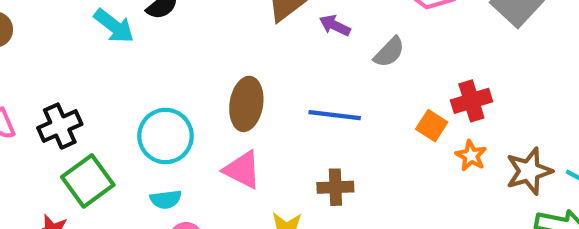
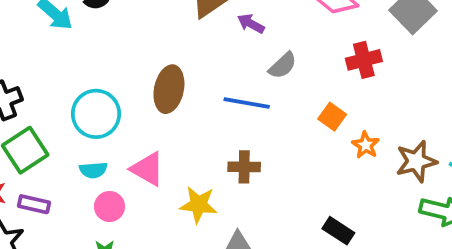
gray semicircle: (389, 52) -> (283, 65), moved
red cross: (471, 101) -> (364, 60), moved
pink triangle: (242, 170) -> (147, 169), moved

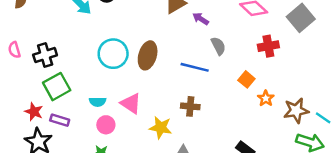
gray semicircle: (283, 65) -> (218, 46), turned -78
cyan circle: (96, 114) -> (113, 54), moved

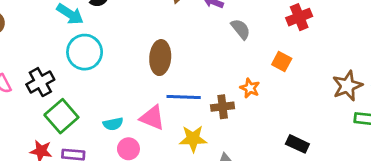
cyan circle: (113, 54) -> (85, 52), moved
blue line: (195, 67) -> (184, 97), moved
orange star: (266, 98) -> (250, 88), moved

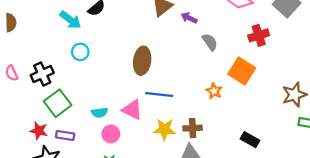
cyan circle: (85, 52) -> (80, 52), size x0.6
orange square: (282, 62) -> (242, 71), size x1.6
brown cross: (223, 107) -> (193, 128), moved

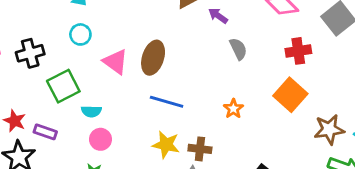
orange square: (242, 71) -> (290, 95), moved
green square: (58, 103) -> (63, 86), moved
pink triangle: (132, 110) -> (115, 62), moved

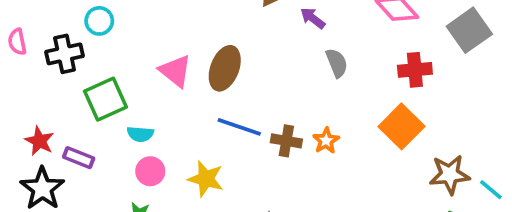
cyan circle: (80, 34) -> (99, 21), moved
yellow star: (166, 145) -> (206, 179), moved
brown cross: (200, 149) -> (286, 141), moved

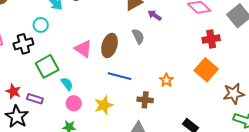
gray semicircle: (337, 63) -> (138, 36), moved
cyan semicircle: (140, 134) -> (67, 84), turned -128
brown cross: (286, 141) -> (145, 100), moved
yellow star: (206, 179) -> (104, 105), turned -30

